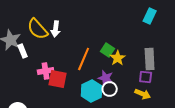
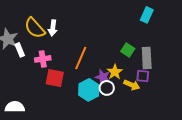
green square: (108, 50) -> (128, 50), moved
yellow star: (118, 58) -> (115, 72), moved
pink cross: (46, 71) -> (43, 59), moved
yellow arrow: (143, 94) -> (132, 85), moved

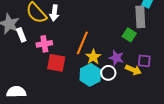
gray rectangle: (147, 58) -> (140, 17), moved
yellow star: (115, 72) -> (93, 57), moved
purple star: (103, 77) -> (116, 58), moved

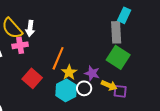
green square: (129, 35) -> (118, 57), moved, size x1.6
pink cross: (44, 44) -> (20, 45), moved
purple square: (144, 61) -> (120, 91), moved
red square: (56, 63) -> (32, 78), turned 30

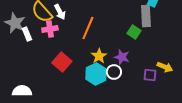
white arrow: (30, 28) -> (60, 12), turned -35
green square: (118, 57) -> (134, 32), moved, size x0.6
orange line: (58, 58) -> (88, 28), moved
yellow arrow: (109, 85) -> (165, 67), moved

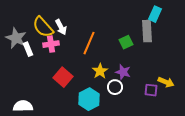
green square: (134, 32) -> (126, 42), moved, turned 32
cyan hexagon: (96, 74) -> (89, 99), moved

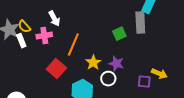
yellow semicircle: (43, 27) -> (24, 27), moved, size x0.6
orange line: (89, 43) -> (73, 45), moved

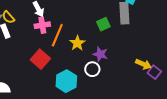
pink cross: (44, 36) -> (42, 25), moved
yellow star: (93, 63) -> (77, 43), moved
purple square: (144, 82) -> (154, 72), moved, turned 32

